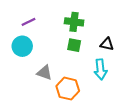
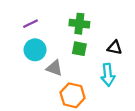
cyan circle: (22, 46) -> (35, 50), moved
gray triangle: (44, 73) -> (54, 68), moved

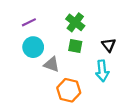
green cross: (79, 24) -> (75, 22), turned 30
black triangle: (115, 48) -> (109, 45), turned 40

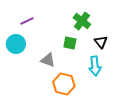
green cross: (75, 22) -> (82, 21), moved
cyan circle: (33, 47) -> (16, 44), moved

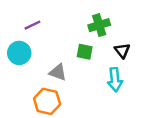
green cross: (82, 21) -> (99, 25), turned 36
orange hexagon: (64, 84) -> (47, 101), moved

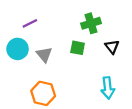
gray triangle: (58, 72) -> (44, 54), moved, turned 30
cyan arrow: (115, 80) -> (108, 88), moved

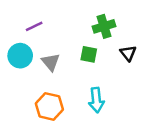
cyan arrow: (108, 88) -> (96, 100), moved

